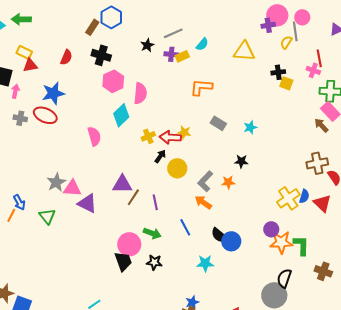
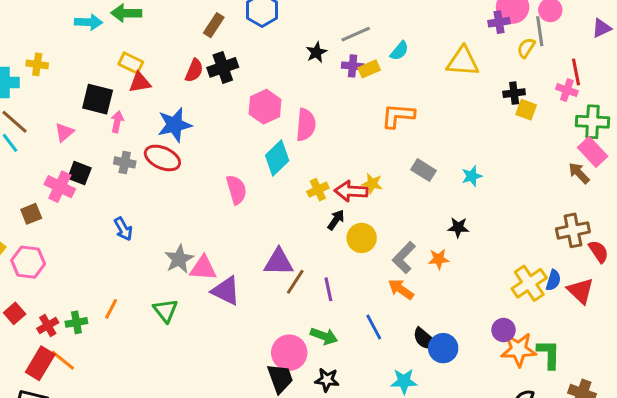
brown rectangle: (92, 27) -> (214, 25), moved
black cross: (101, 55) -> (223, 67), moved, turned -36
blue arrow: (19, 202) -> (123, 229), moved

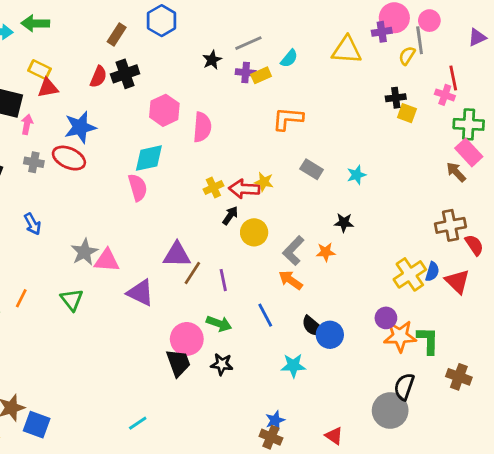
yellow triangle: (463, 61) -> (347, 50), moved
cyan diamond: (277, 158) -> (149, 158), moved, turned 32
purple triangle: (226, 291) -> (140, 293), moved

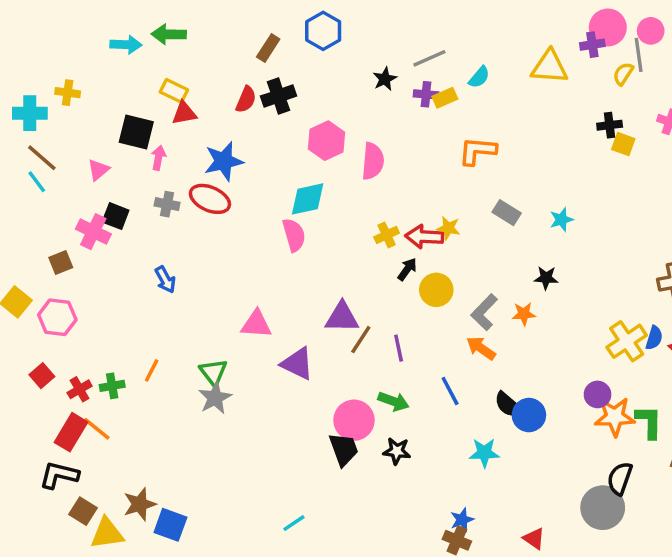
gray star: (84, 252) -> (215, 398), moved

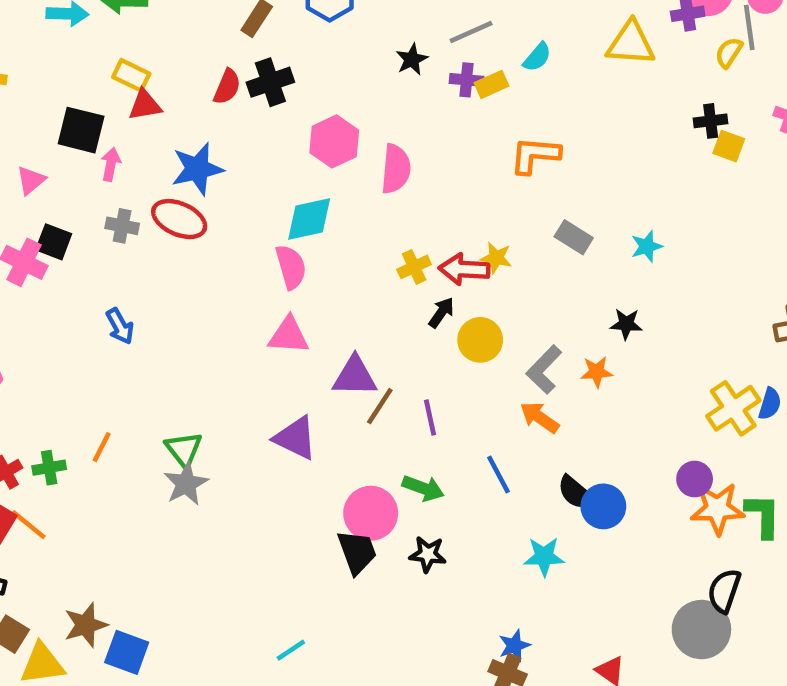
pink triangle: (256, 324) -> (289, 335), moved

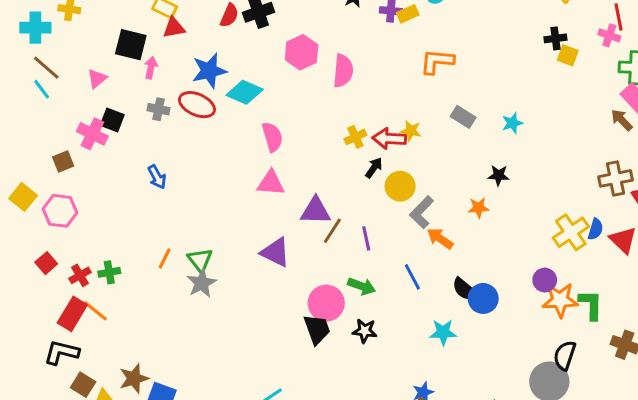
cyan diamond: (309, 219) -> (245, 92), moved, turned 36
gray L-shape: (544, 370) -> (422, 212), moved
orange line: (102, 447) -> (165, 258), moved

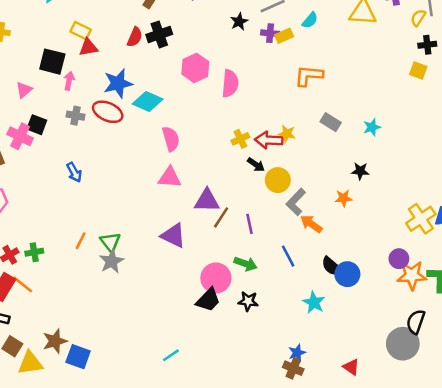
black cross: (555, 38) -> (427, 45), moved
black arrow: (374, 168) -> (256, 165), turned 90
black trapezoid: (317, 329) -> (208, 300), turned 64
cyan star: (443, 332) -> (314, 302), turned 30

